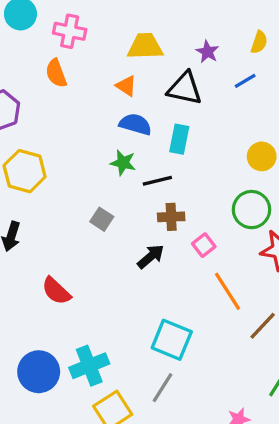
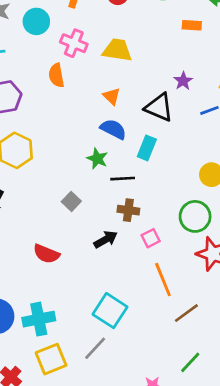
yellow trapezoid: (145, 46) -> (117, 50), moved
red semicircle: (56, 291) -> (46, 254), moved, turned -32

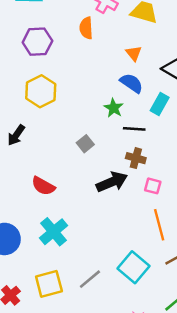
pink square: (151, 238) -> (153, 186), turned 35
black arrow: (106, 239) -> (112, 182), size x1.4
red semicircle: (46, 254) -> (43, 186), moved
cyan square: (110, 311) -> (133, 267), moved
cyan cross: (39, 319) -> (54, 232), moved, turned -36

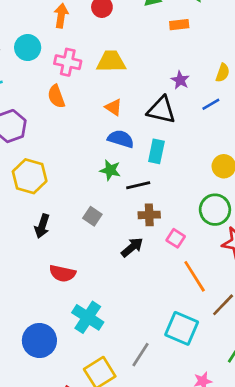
black arrow: (16, 135) -> (42, 226), moved
black arrow: (112, 182) -> (132, 247), size x0.7
pink square: (153, 186) -> (176, 238), turned 35

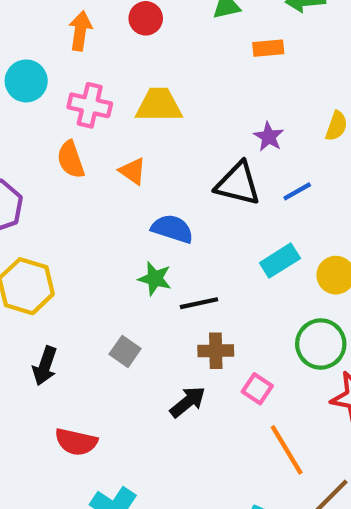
blue line: (211, 104) -> (297, 191), moved
orange triangle: (114, 107) -> (133, 171), moved
cyan rectangle: (156, 151) -> (280, 261), moved, turned 45

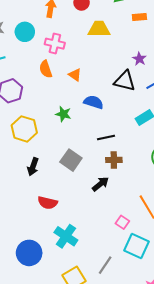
yellow trapezoid: (159, 105) -> (99, 29), moved
green star: (155, 279) -> (63, 114), moved
gray square: (125, 351) -> (71, 160), size x1.5
pink square: (257, 389) -> (122, 222), moved

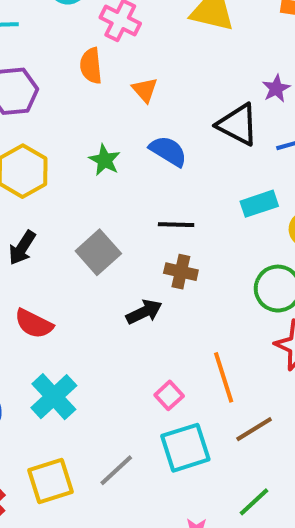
cyan square: (137, 246) -> (185, 448), turned 35

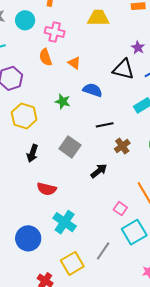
brown cross: (181, 272) -> (122, 146), moved, turned -35

